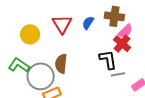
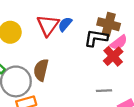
blue semicircle: (88, 23) -> (65, 24), moved
black L-shape: (108, 60) -> (96, 38), moved, turned -80

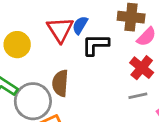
black L-shape: (96, 38) -> (95, 45), moved
red cross: (113, 56) -> (142, 68), moved

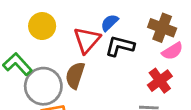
red triangle: (60, 30) -> (87, 40), moved

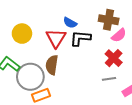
blue semicircle: (109, 23) -> (70, 23), turned -96

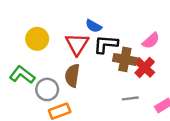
brown cross: (109, 20) -> (125, 59), moved
gray circle: (30, 77) -> (47, 89), size x0.7
gray line: (109, 79) -> (130, 98), moved

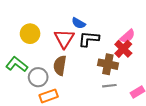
brown cross: (125, 59) -> (108, 64), moved
red cross: (145, 67) -> (123, 49), moved

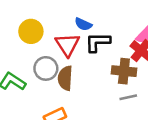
yellow circle: (30, 34) -> (31, 31), moved
gray circle: (38, 77) -> (46, 68), moved

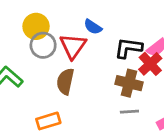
black L-shape: (98, 42) -> (128, 48), moved
gray circle: (46, 68) -> (43, 45), moved

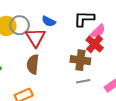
gray circle: (43, 45) -> (20, 25), moved
black L-shape: (128, 48) -> (84, 19), moved

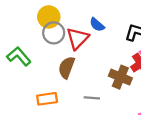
gray circle: (20, 25) -> (54, 33), moved
gray line: (83, 81) -> (92, 98), moved

